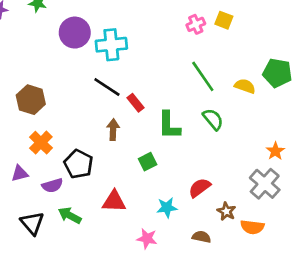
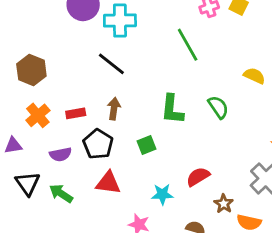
green line: (203, 76) -> (188, 45), moved
red rectangle: (135, 103) -> (76, 113), moved, turned -66
black pentagon: (78, 164) -> (98, 144), moved
purple semicircle: (52, 185) -> (61, 154), moved
black triangle: (32, 223) -> (28, 183), moved

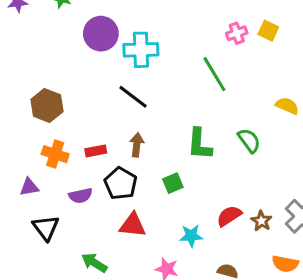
orange cross: (38, 115) -> (55, 154), turned -30
green arrow: (61, 193) -> (94, 263), moved
brown star: (224, 204) -> (261, 221), moved

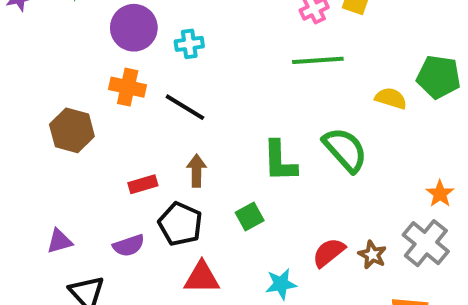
cyan cross: (141, 50) -> (189, 44), size x0.6
green line: (214, 74) -> (318, 60), moved, turned -57
green semicircle: (249, 140) -> (345, 150), size x1.4
orange cross: (55, 154) -> (128, 87), moved

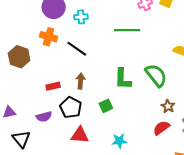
green line: (318, 60) -> (127, 30), moved
red semicircle: (329, 253) -> (161, 128), moved
brown star: (372, 255) -> (168, 106), moved

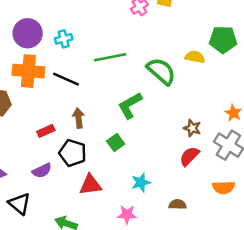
green line: (127, 30) -> (110, 57), moved
orange cross: (49, 37) -> (28, 71), size x1.4
green semicircle: (156, 75) -> (161, 71), moved
green L-shape: (123, 79) -> (130, 105), turned 70

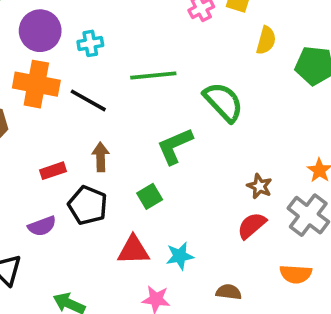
yellow semicircle: (195, 57) -> (266, 40), moved, turned 90
red triangle: (90, 185) -> (133, 250), moved

